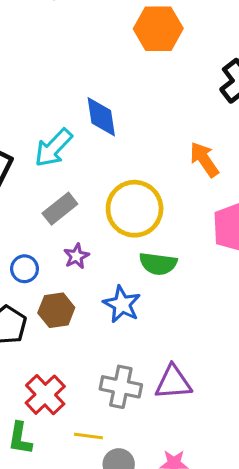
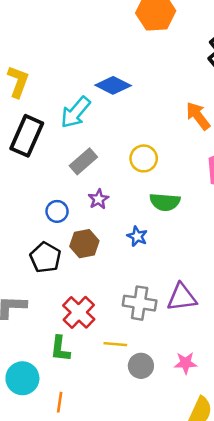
blue diamond: (101, 117) -> (113, 85), turned -52
yellow circle: (135, 209) -> (144, 158), size x0.6
blue star: (122, 304) -> (137, 236), size x0.7

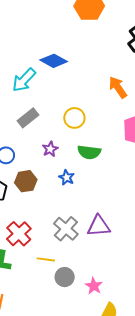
purple star: (99, 199) -> (50, 149), moved
gray cross: (140, 303) -> (66, 229), turned 30
pink star: (186, 363) -> (94, 286), moved, turned 30

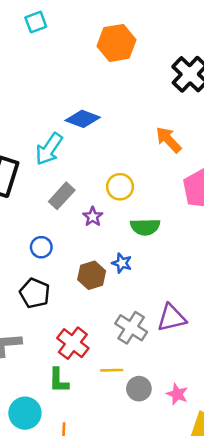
purple star: (50, 149) -> (93, 217), moved
brown hexagon: (26, 181) -> (92, 275), moved

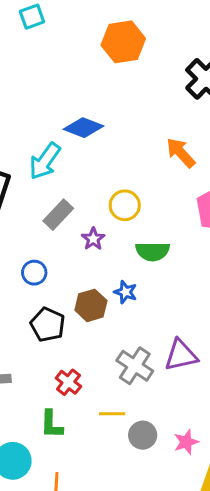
black pentagon: (35, 293) -> (48, 325), moved
red cross: (73, 343) -> (68, 382), size x0.7
pink star: (177, 394) -> (186, 442), turned 30

